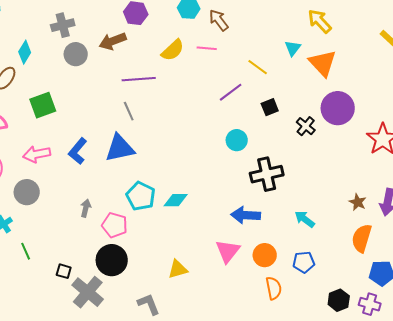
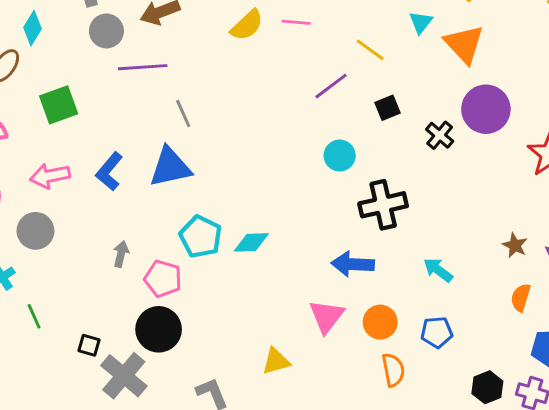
purple line: (139, 79) -> (143, 67), moved
orange semicircle: (362, 238) -> (521, 297), size x0.7
yellow triangle: (178, 269) -> (276, 361), moved

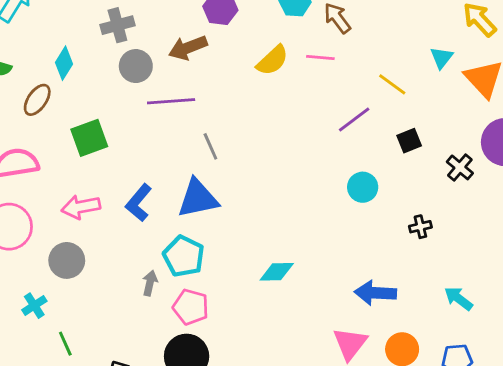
black cross: (383, 205) -> (420, 227), moved, size x0.5
cyan pentagon: (201, 237) -> (184, 256), moved

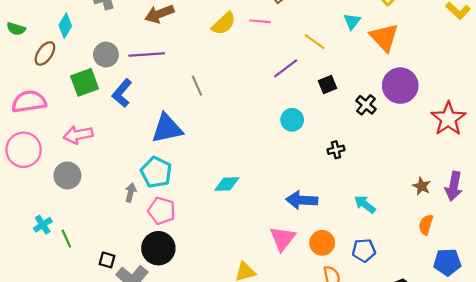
gray circle: (136, 66) -> (106, 55), moved
gray line: (210, 146) -> (197, 86), moved
blue L-shape: (139, 203) -> (122, 93), moved
cyan cross: (34, 306) -> (43, 225), moved

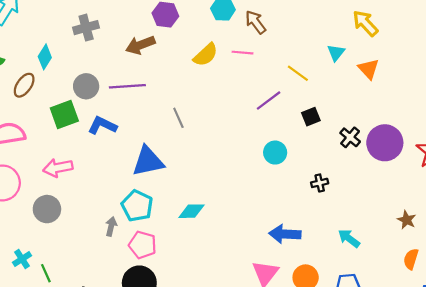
orange triangle: (384, 37) -> (369, 69), size x0.7
purple circle: (400, 86) -> (385, 143), moved
blue L-shape: (122, 93) -> (102, 125), turned 76
cyan diamond: (227, 184) -> (191, 211), moved

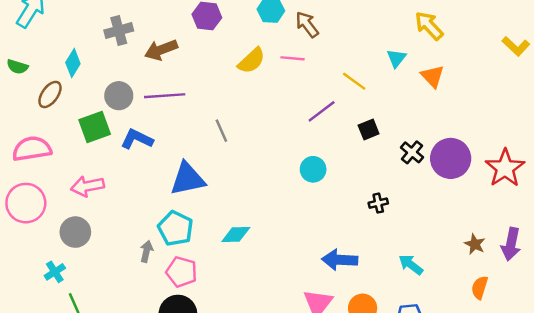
brown arrow: (140, 45) -> (161, 50), moved
cyan circle: (275, 153) -> (313, 169), moved
cyan cross: (22, 259) -> (55, 272), moved

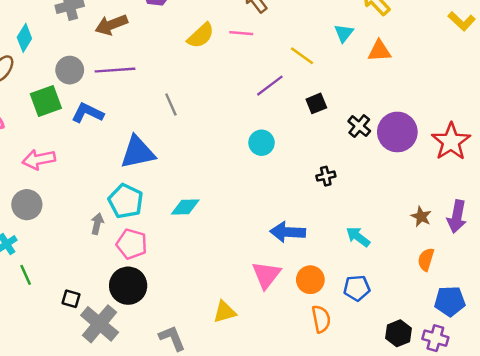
orange triangle: (433, 76) -> (379, 51), turned -50

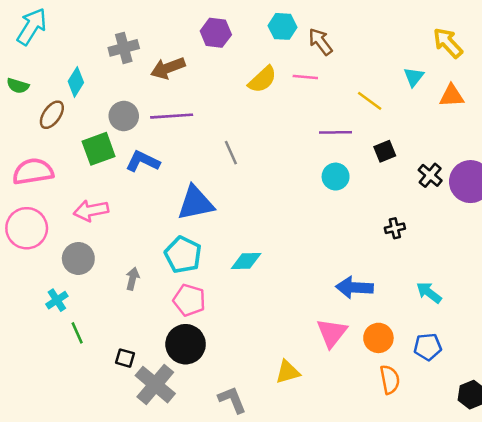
purple line: (270, 86) -> (336, 132), turned 36
cyan circle: (262, 143) -> (336, 177), moved
gray arrow: (97, 224) -> (133, 279), moved

